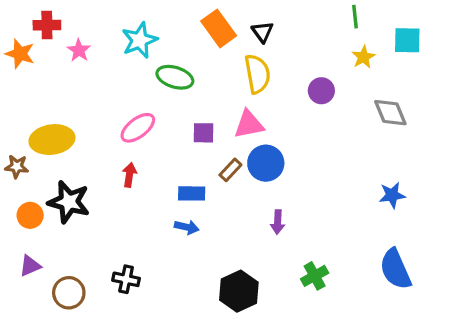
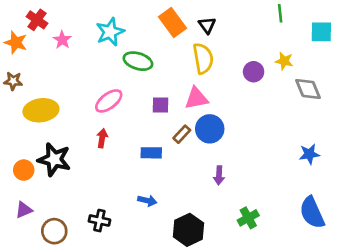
red cross: (47, 25) -> (37, 20), turned 36
yellow star: (363, 57) -> (284, 61), moved, turned -30
brown star: (17, 166) -> (13, 81), moved
blue arrow: (187, 227) -> (147, 201), moved

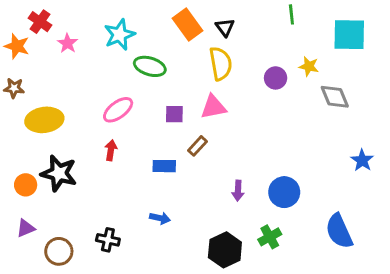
green line: (280, 13) -> (291, 14), moved
cyan square: (321, 32) -> (349, 35), size x1.4
blue circle: (210, 129) -> (284, 192), moved
blue star: (309, 154) -> (362, 160), moved, turned -30
black hexagon: (188, 230) -> (225, 250), moved

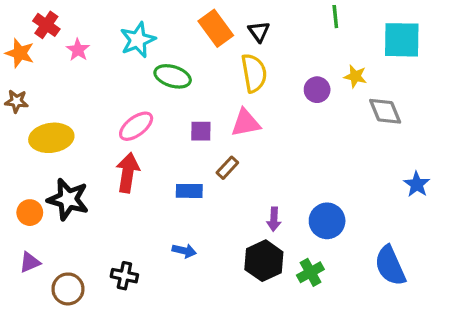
red arrow: (111, 150) -> (128, 173), size x1.6
black hexagon: (225, 250) -> (264, 261), moved

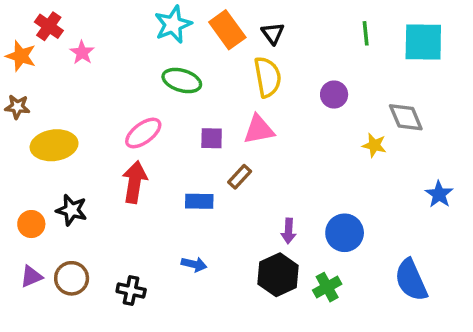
green line: (335, 17) -> (366, 33), moved
cyan star: (138, 40) -> (173, 25), moved
yellow star: (355, 76) -> (374, 145), moved
black star: (68, 199) -> (72, 210), size x0.7
brown circle: (68, 289) -> (72, 278), moved

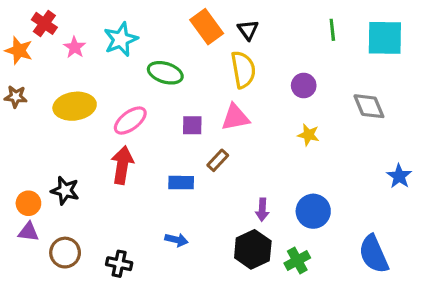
cyan star: (173, 25) -> (121, 39), moved
yellow ellipse: (54, 145) -> (75, 106), moved
yellow star: (374, 145) -> (308, 135), moved
purple triangle: (31, 277) -> (28, 232), moved, turned 30

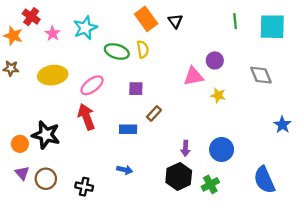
yellow semicircle: (243, 70) -> (143, 49), moved, size x0.7
pink triangle: (235, 117) -> (193, 76), moved
red arrow: (122, 165) -> (86, 117), turned -30
black star: (65, 191) -> (46, 135), size x1.4
purple triangle: (28, 232) -> (22, 173), moved, turned 42

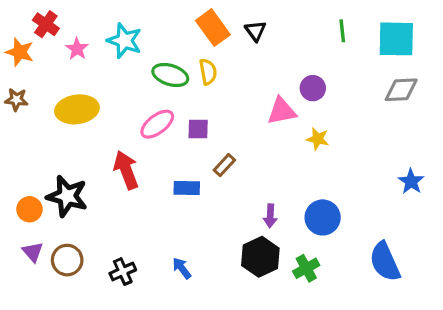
cyan star: (85, 28) -> (124, 41), turned -30
gray diamond: (261, 75) -> (401, 90), moved, turned -70
pink ellipse: (92, 85) -> (157, 124), moved
blue arrow: (125, 170) -> (182, 268), moved, turned -140
black cross: (84, 187) -> (123, 272), turned -36

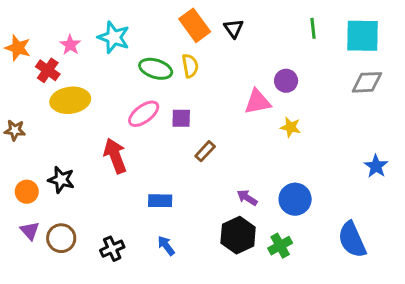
red cross: (46, 24) -> (48, 70), moved
brown star: (16, 100) -> (15, 130), moved
blue rectangle: (187, 188) -> (160, 201), moved
black star: (67, 196) -> (61, 180), size x0.7
purple arrow: (270, 216) -> (247, 198), turned 120

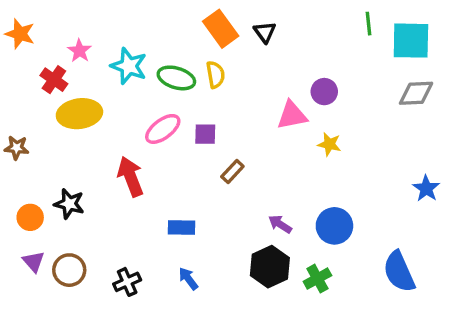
green line: (313, 28) -> (368, 24), moved
cyan star: (114, 37) -> (129, 66), moved
orange star: (18, 48) -> (20, 34), moved

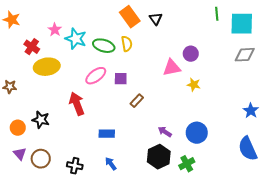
pink star: (79, 51) -> (55, 30), moved
blue semicircle: (399, 272) -> (248, 149), moved
black cross: (127, 282) -> (75, 166), turned 35

